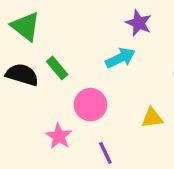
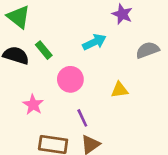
purple star: (139, 23) -> (122, 14), moved
pink star: (59, 136) -> (33, 105), moved

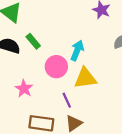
cyan arrow: (94, 42) -> (77, 50), moved, turned -42
yellow triangle: (120, 90) -> (85, 78), moved, size x1.5

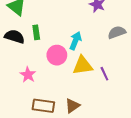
green rectangle: (33, 41) -> (36, 32), turned 32
purple line: (67, 100) -> (104, 74), moved

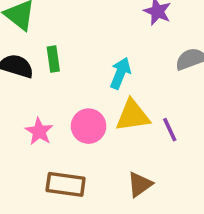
pink circle: (57, 55) -> (89, 126), moved
brown triangle: (72, 106) -> (140, 184), moved

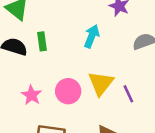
cyan arrow: (120, 73) -> (92, 36), moved
yellow triangle: (133, 116) -> (101, 83), turned -44

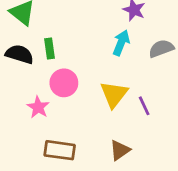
cyan arrow: (92, 36) -> (121, 43), moved
pink circle: (68, 91) -> (64, 83), moved

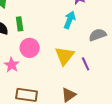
gray semicircle: (161, 48) -> (98, 35), moved

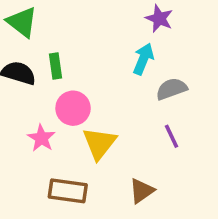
gray semicircle: (98, 35) -> (171, 89), moved
yellow triangle: (65, 56) -> (99, 143), moved

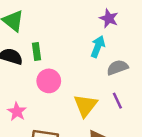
pink star: (41, 138) -> (17, 112), moved
yellow triangle: (99, 143) -> (86, 105), moved

